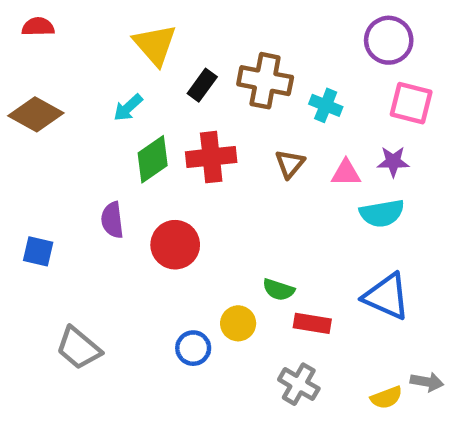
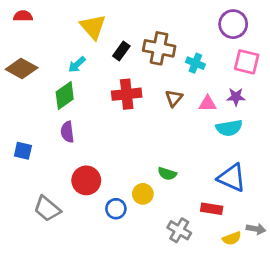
green diamond: (153, 159) -> (65, 96), moved
red circle: (175, 245) -> (86, 180), moved
red rectangle: (312, 323) -> (212, 209), moved

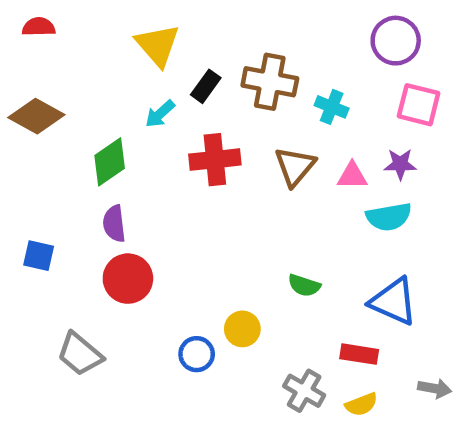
cyan arrow: (77, 65) -> (160, 114), moved
brown triangle: (174, 98) -> (295, 166), size x1.4
green semicircle: (167, 174) -> (304, 285), moved
red circle: (86, 180) -> (128, 279), moved
yellow semicircle: (232, 238) -> (361, 404), moved

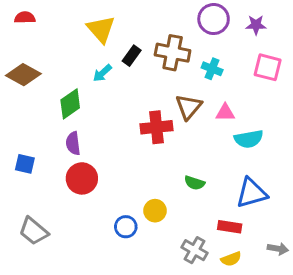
purple circle: (396, 41) -> (214, 19), moved
red cross: (215, 160) -> (156, 127), moved
purple star: (400, 164) -> (256, 25), moved
blue triangle: (393, 301) -> (252, 193), turned -40
gray trapezoid: (80, 354) -> (34, 231), moved

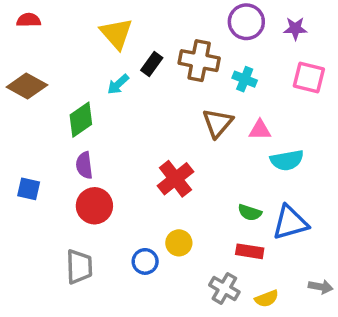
red cross: (156, 127) -> (175, 179), moved, turned -32
green semicircle: (195, 183) -> (250, 213), moved
red rectangle: (230, 227) -> (250, 251), moved
gray trapezoid: (34, 231) -> (79, 267), moved, turned -132

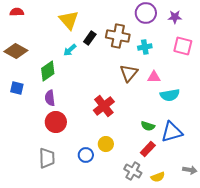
cyan cross: (245, 79) -> (145, 47), turned -32
blue square: (29, 189) -> (17, 88), moved
red rectangle: (250, 251) -> (148, 149), turned -56

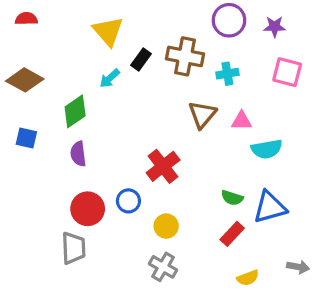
red circle: (56, 122) -> (88, 209), moved
blue circle: (86, 155) -> (128, 201), moved
gray cross: (133, 171) -> (163, 267), moved

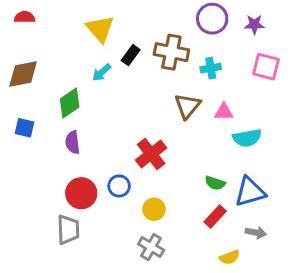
brown diamond: (25, 80) -> (23, 74), turned -40
gray arrow: (298, 267) -> (256, 233), moved

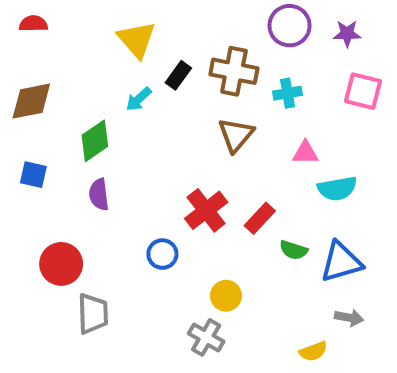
brown triangle: (187, 106) -> (236, 135), moved
red circle: (81, 193) -> (61, 264), moved
yellow circle: (154, 209) -> (226, 296), moved
red rectangle: (215, 217) -> (260, 218), moved

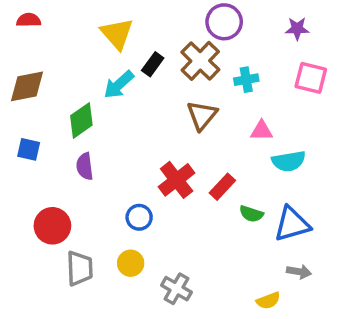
purple circle: (290, 26) -> (224, 22), moved
brown cross: (234, 71) -> (200, 61), turned 33
cyan arrow: (139, 99) -> (119, 85), size x1.4
yellow circle: (226, 296) -> (131, 263), moved

